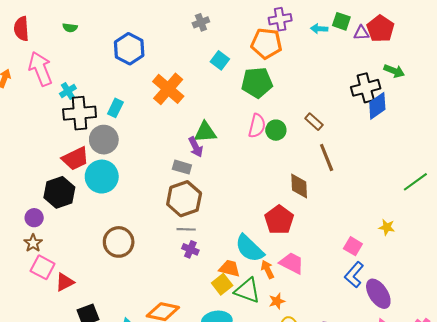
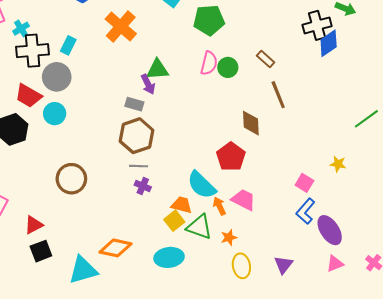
red trapezoid: (75, 159) -> (28, 96), turned 56
cyan circle: (102, 177) -> (55, 114), size x0.7
red triangle: (65, 282) -> (34, 225), moved

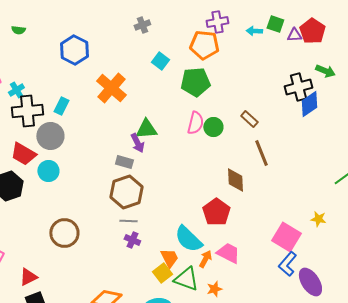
pink square: (304, 183) -> (286, 237), size x1.6
orange trapezoid: (182, 205) -> (169, 258), turned 50
orange arrow: (219, 206) -> (205, 259), turned 54

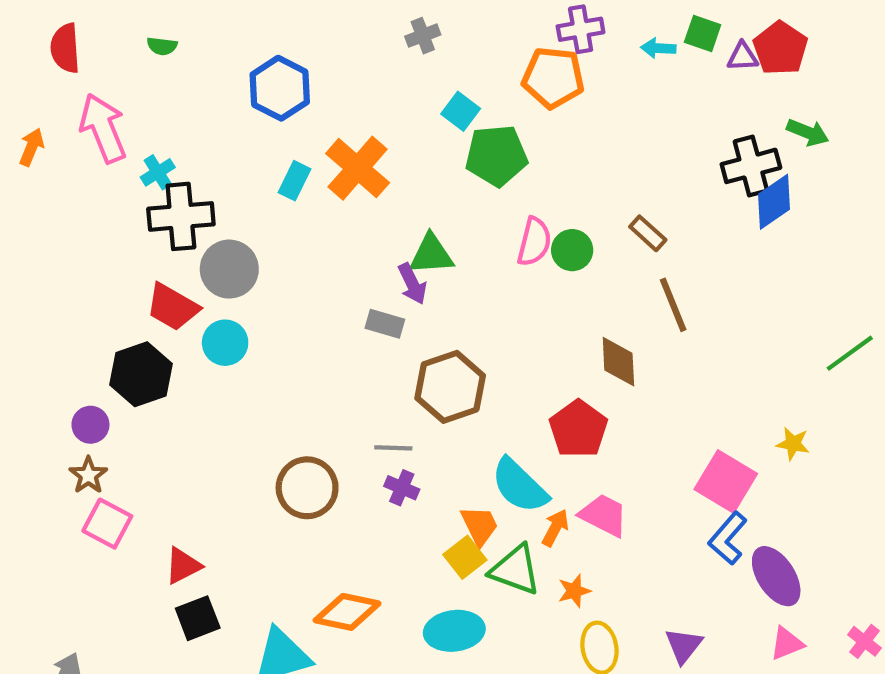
green pentagon: (195, 82) -> (496, 155), moved
cyan rectangle: (61, 106) -> (294, 181), moved
brown hexagon: (126, 192) -> (450, 387), moved
brown circle: (64, 233) -> (307, 488), moved

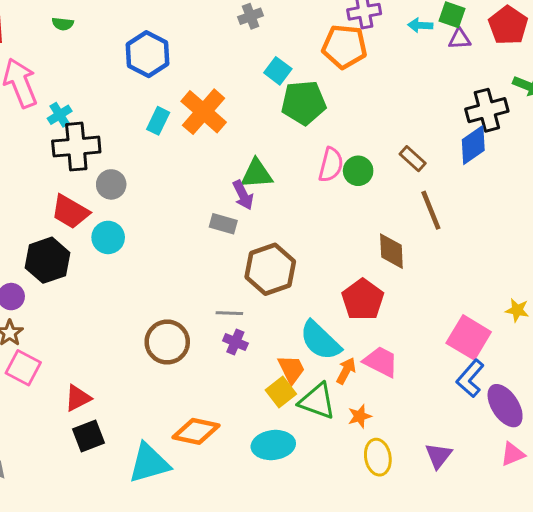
purple triangle: (743, 57) -> (460, 39), moved
blue diamond: (774, 202) -> (473, 145), moved
gray circle: (229, 269) -> (111, 184), size x0.7

